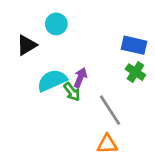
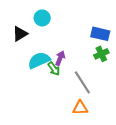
green cross: (135, 72) -> (101, 54), turned 32

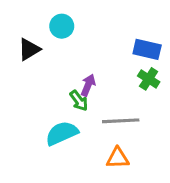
green cross: (101, 54) -> (149, 79), turned -32
cyan semicircle: (39, 60) -> (62, 133), moved
gray line: (82, 82) -> (121, 121), turned -60

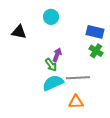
cyan circle: (62, 26) -> (51, 17), moved
black triangle: (29, 49) -> (19, 32), turned 42
cyan semicircle: (62, 133) -> (53, 83), moved

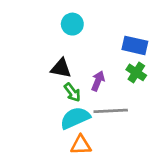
black triangle: (19, 32) -> (61, 68), moved
purple arrow: (57, 55) -> (98, 81), moved
orange triangle: (76, 102) -> (81, 145), moved

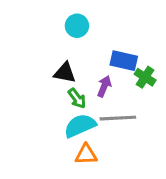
blue rectangle: (135, 45) -> (124, 61), moved

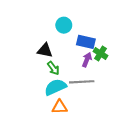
cyan circle: (77, 26) -> (64, 25), moved
purple arrow: (104, 86) -> (87, 60), moved

